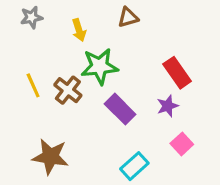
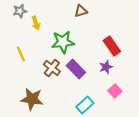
yellow arrow: (79, 30) -> (36, 23), moved
brown cross: (68, 90) -> (52, 68), moved

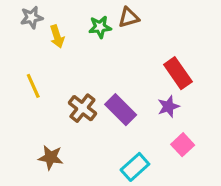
green star: (63, 42) -> (100, 27), moved, size x0.6
brown star: (32, 99) -> (51, 157), size x0.7

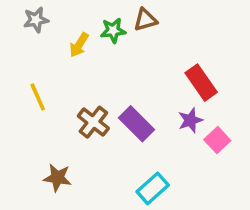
yellow arrow: (57, 37) -> (79, 45), moved, turned 50
pink square: (183, 145) -> (217, 140), moved

